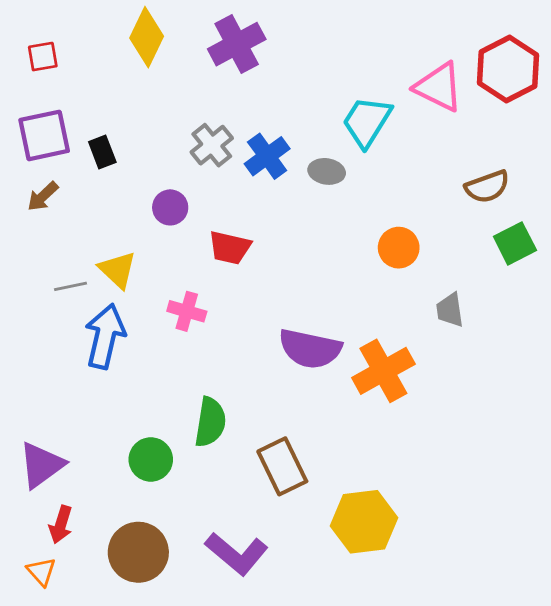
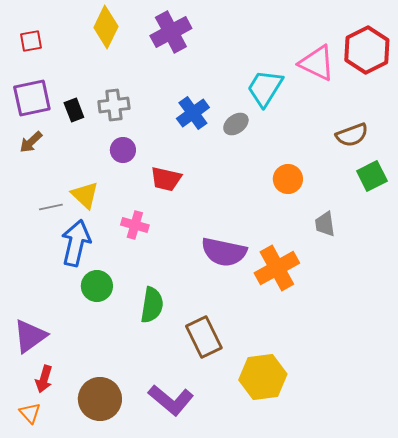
gray cross: (212, 145) -> (114, 105), moved, turned 32
gray ellipse: (327, 171) -> (236, 124), turned -45
green circle: (151, 459) -> (97, 286), moved

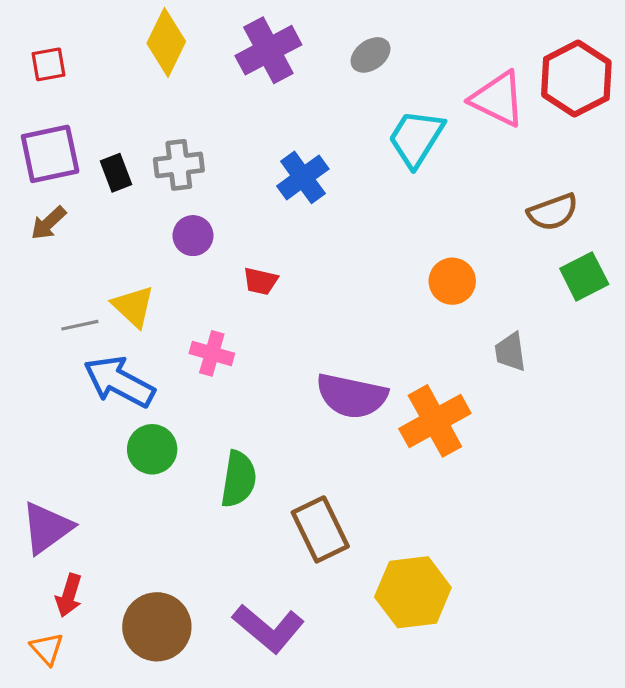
gray ellipse: (236, 124) -> (371, 55), moved
red trapezoid: (166, 179) -> (261, 281), size x0.7
blue arrow: (76, 243) -> (119, 382), turned -75

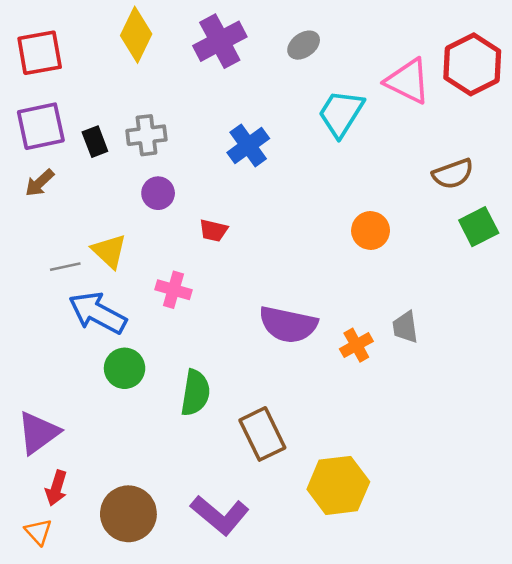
red square: (48, 64) -> (40, 53), size x1.6
gray trapezoid: (510, 352) -> (405, 327), moved
orange cross: (435, 421) -> (356, 345), size x0.6

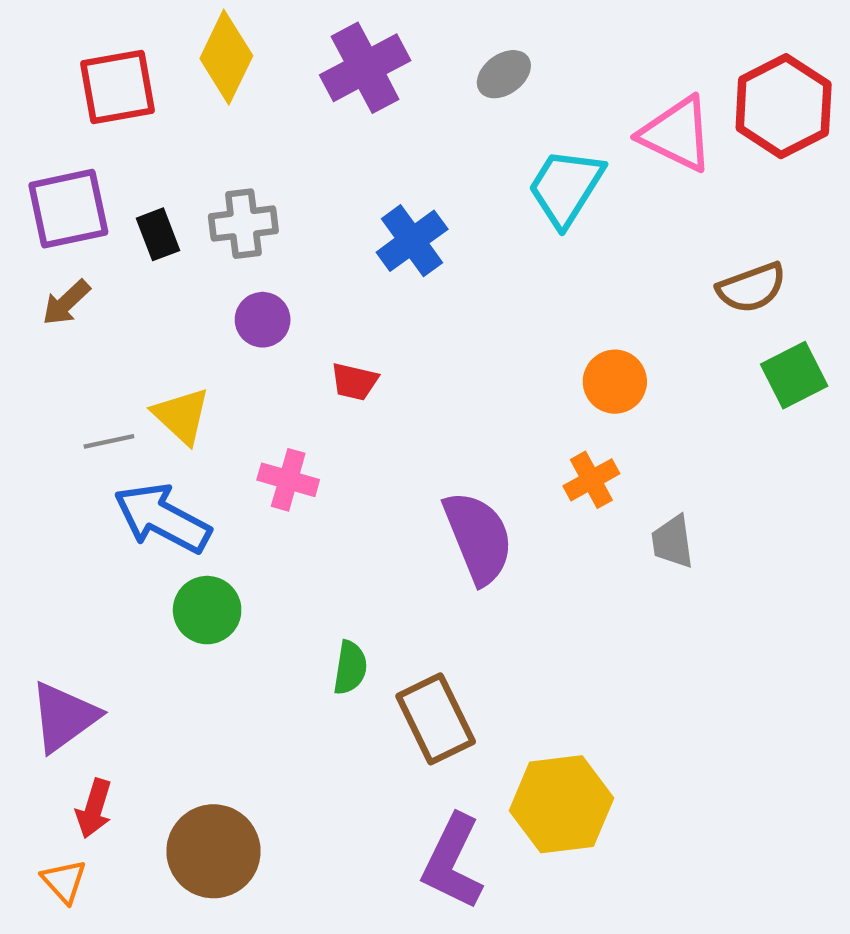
red square: (40, 53) -> (117, 87), moved
purple semicircle: (288, 324) -> (478, 537), turned -124
orange cross: (356, 345) -> (591, 480), moved
green semicircle: (195, 393) -> (350, 668), moved, size x0.7
purple L-shape: (220, 515) -> (453, 862), moved, turned 76

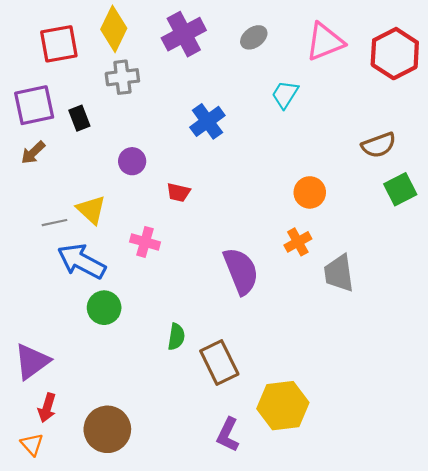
pink triangle: (677, 134) -> (325, 42), moved, turned -48
cyan trapezoid: (566, 187) -> (285, 94), size x0.7
gray cross: (243, 224) -> (122, 77), moved
gray trapezoid: (672, 542) -> (339, 273), size x1.4
purple L-shape: (453, 862) -> (228, 435), size x0.7

